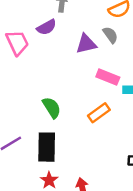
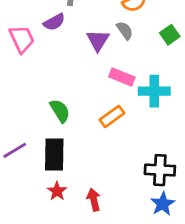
purple triangle: (86, 44) -> (98, 40), turned -45

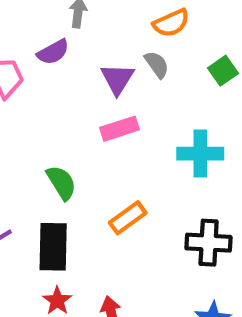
pink rectangle: (122, 77) -> (119, 129), moved, turned -40
orange rectangle: (112, 116) -> (128, 218), moved
black cross: (160, 170) -> (209, 243), moved

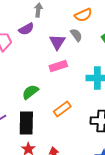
green semicircle: (61, 183) -> (30, 92), turned -96

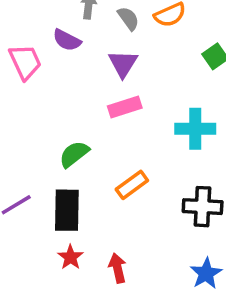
purple semicircle: (26, 29) -> (67, 40), turned 56
gray semicircle: (76, 35) -> (128, 18), moved

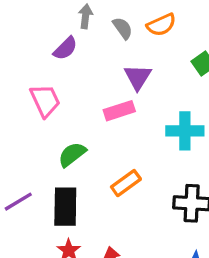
purple semicircle: (67, 40) -> (65, 48), turned -72
pink trapezoid: (25, 62) -> (45, 101), moved
purple triangle: (123, 64) -> (138, 77), moved

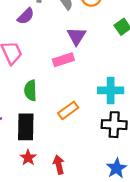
cyan cross: (185, 131) -> (111, 90), moved
green semicircle: (72, 154) -> (30, 90), turned -54

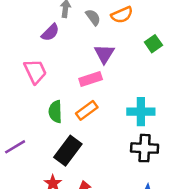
orange rectangle: (68, 110) -> (87, 110), moved
black rectangle: (26, 127) -> (68, 151), moved, turned 36

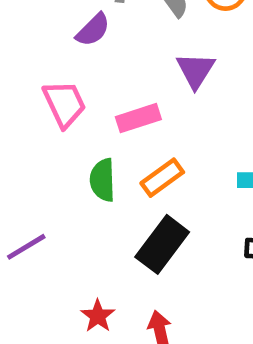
pink rectangle: (91, 79) -> (138, 118), moved
black rectangle: (68, 151) -> (162, 244), moved

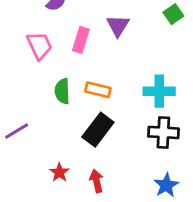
pink rectangle: (138, 118) -> (81, 40), moved, turned -55
orange rectangle: (162, 178) -> (98, 90), turned 50

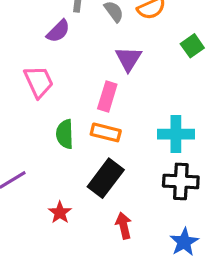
pink rectangle: (81, 40) -> (107, 96), moved
red star: (59, 172) -> (60, 213), moved
red arrow: (96, 181) -> (124, 226), moved

